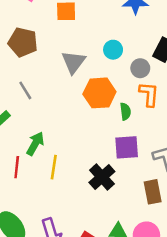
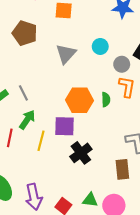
gray line: (25, 90) -> (23, 93), moved
orange hexagon: (99, 93) -> (79, 100), moved
purple square: (127, 147) -> (64, 126), moved

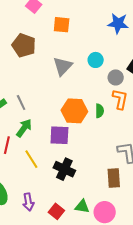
yellow line: (41, 141) -> (31, 159), moved, turned -48
black cross: (81, 153) -> (64, 169), moved, turned -30
purple arrow: (34, 197) -> (28, 202), size x0.7

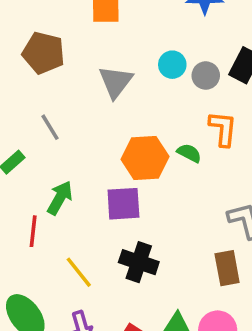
gray circle: (116, 77) -> (206, 76), moved
gray line: (21, 102) -> (50, 127), moved
green semicircle: (100, 111) -> (189, 153), turned -56
yellow line: (31, 159) -> (79, 272), moved

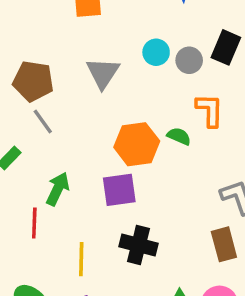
brown pentagon: (43, 53) -> (33, 81), moved
yellow line: (79, 272) -> (81, 259), turned 44

